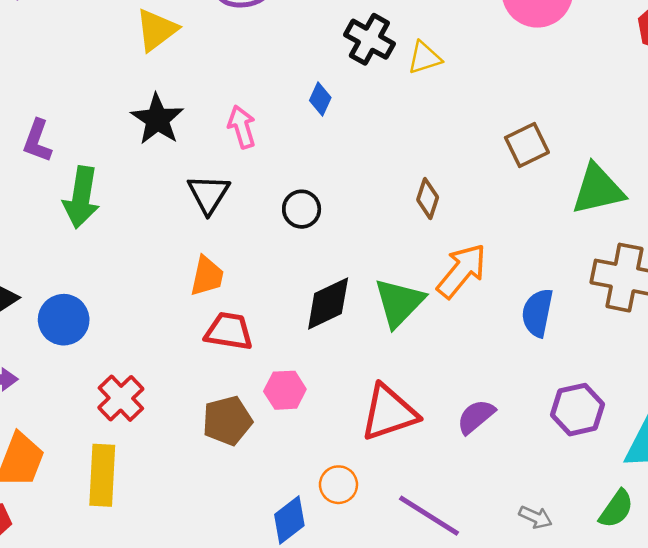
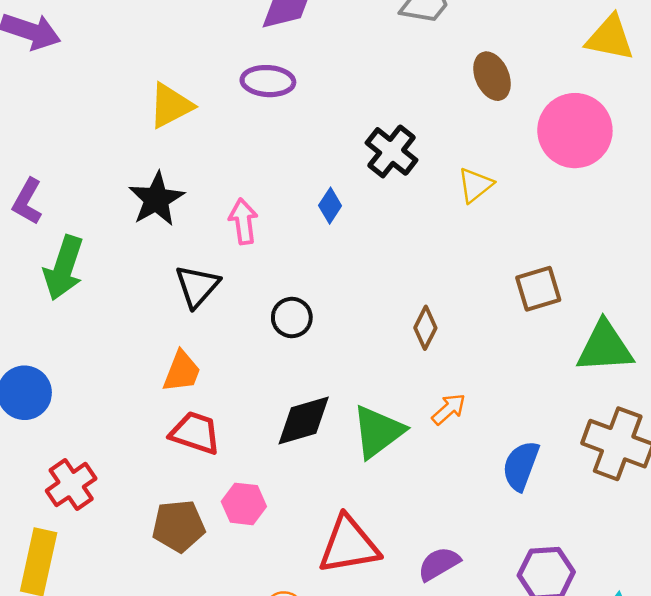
yellow triangle: (424, 58) -> (475, 185), moved, turned -30
orange arrow: (462, 271) -> (449, 409), size x0.6

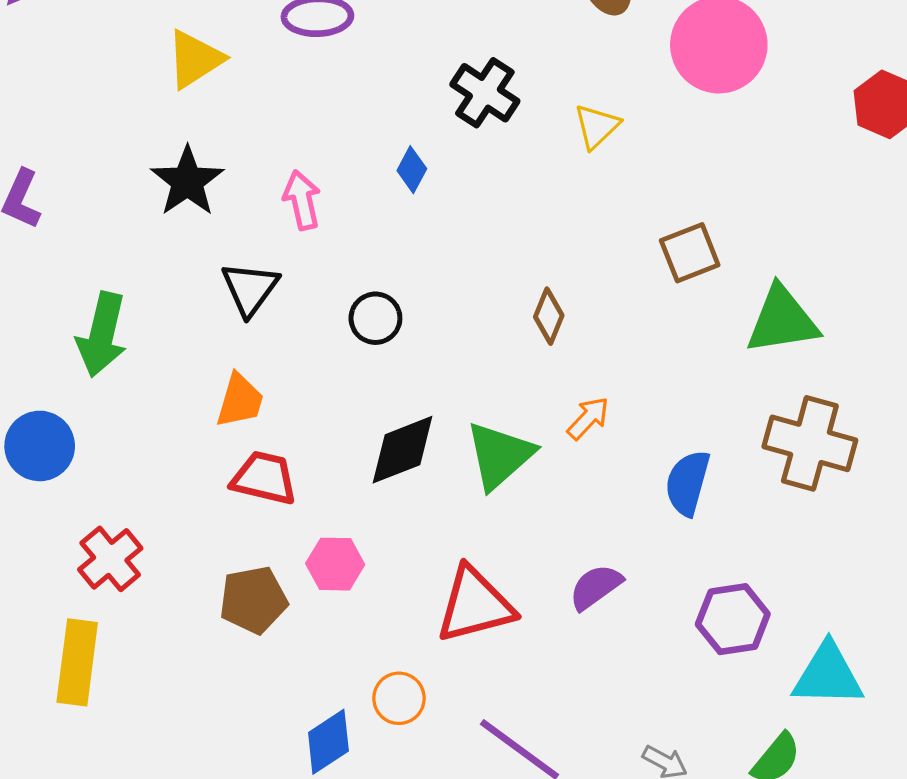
green arrow: (64, 268) -> (102, 335), moved
purple semicircle: (439, 564) -> (596, 587), moved

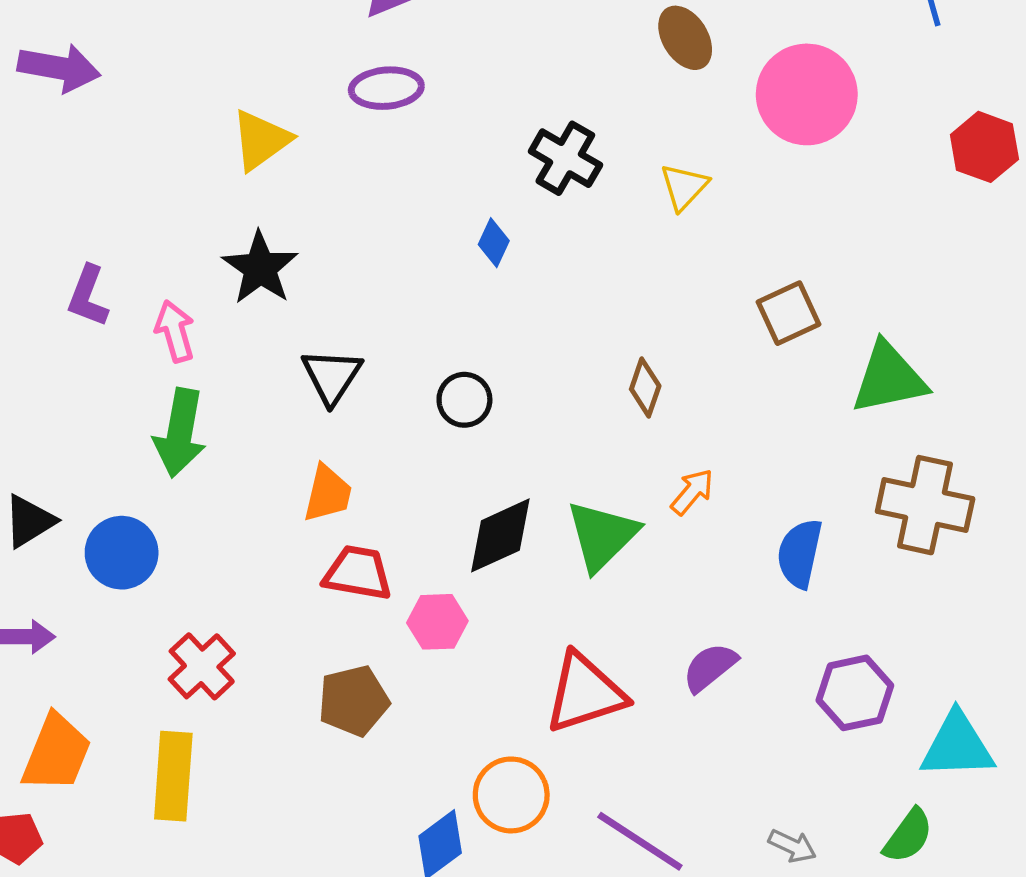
pink arrow: (302, 200) -> (175, 331), moved
pink hexagon: (335, 564) -> (437, 622), moved
orange circle: (399, 698) -> (511, 795), size x1.4

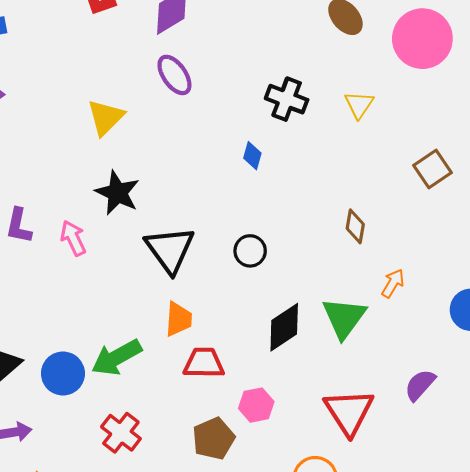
purple ellipse: (386, 88) -> (174, 75), turned 69
black triangle: (332, 376) -> (170, 250), size x1.4
green arrow: (180, 433) -> (117, 357), moved, turned 60
pink hexagon: (437, 622) -> (256, 405), moved
red triangle: (585, 693) -> (349, 412), turned -36

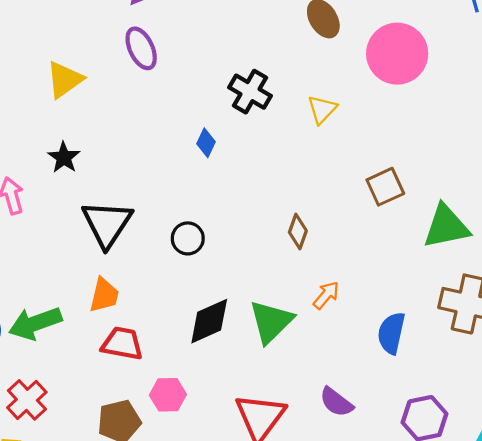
black star: (117, 193) -> (64, 157), size x0.7
purple semicircle: (420, 385) -> (336, 402), turned -104

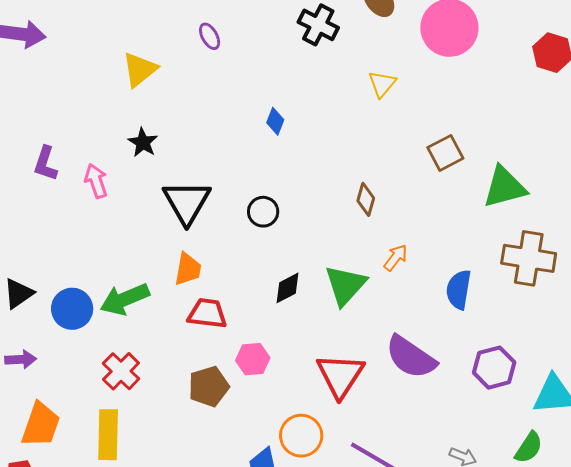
purple ellipse: (141, 48) -> (210, 36), size x0.7
black cross: (250, 92) -> (318, 25), moved
black diamond: (209, 321) -> (288, 288), size x0.7
purple semicircle: (336, 402) -> (411, 357), size x1.6

